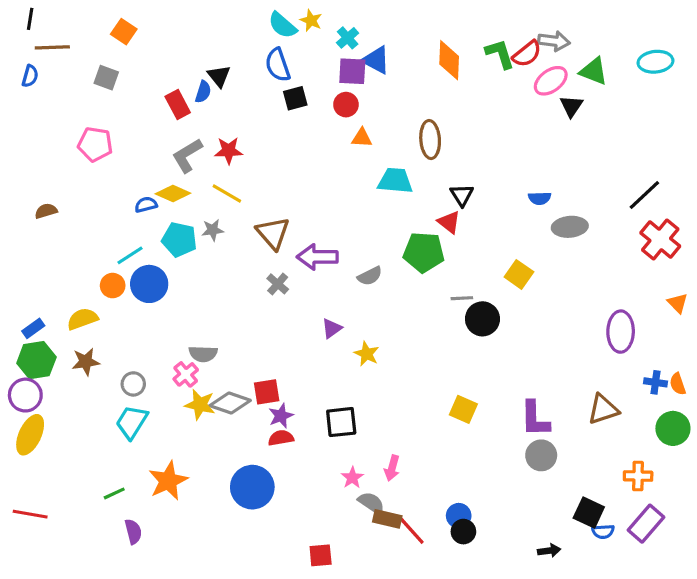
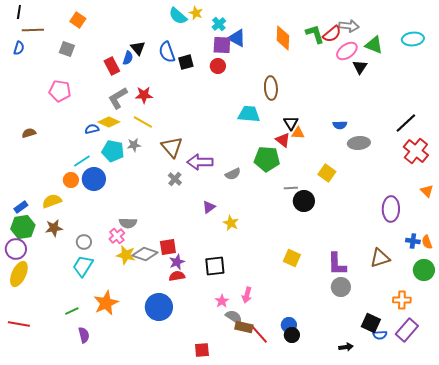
blue semicircle: (278, 65) -> (167, 52), moved
orange triangle: (362, 138) -> (298, 133), moved

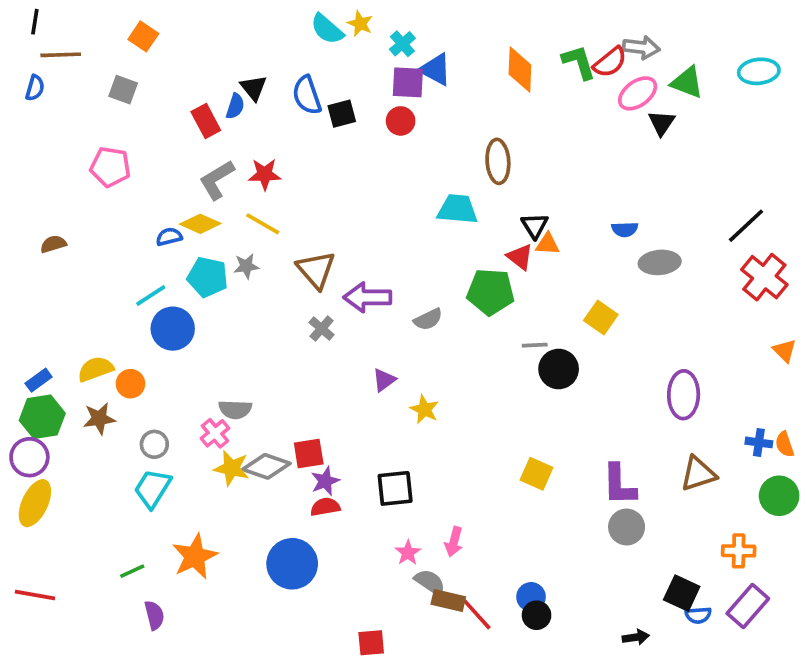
orange circle: (71, 180) -> (130, 384), moved
purple ellipse: (391, 209) -> (684, 395), moved

